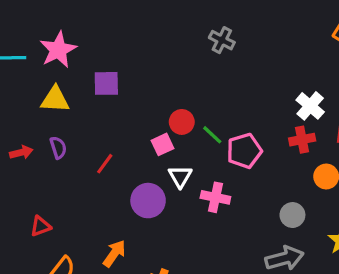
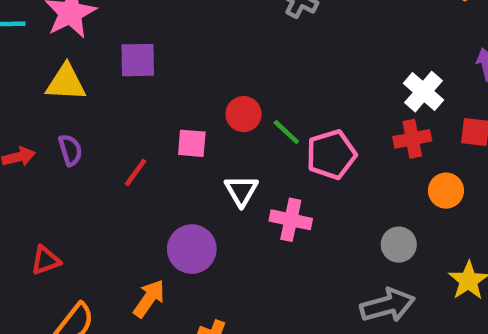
pink square: (162, 144) -> (192, 143), moved, turned 30
purple circle: (148, 201) -> (192, 249), moved

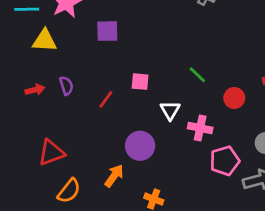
yellow triangle: (66, 83) -> (44, 41), moved
red circle: (244, 114) -> (234, 98), moved
pink pentagon: (331, 155) -> (225, 161), moved
red triangle: (46, 260) -> (51, 153), size x1.5

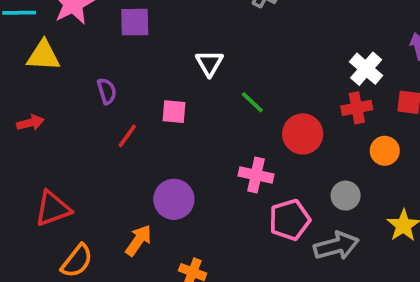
purple square: (107, 31) -> (135, 22), moved
purple semicircle: (66, 86) -> (107, 91), moved
red circle: (234, 98) -> (303, 134), size x1.4
white triangle: (170, 110) -> (209, 63), moved

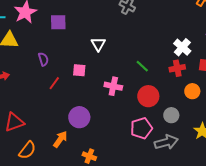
green line: (252, 102) -> (142, 66), moved
red circle: (303, 134) -> (148, 96), moved
pink cross: (256, 175) -> (113, 86), moved

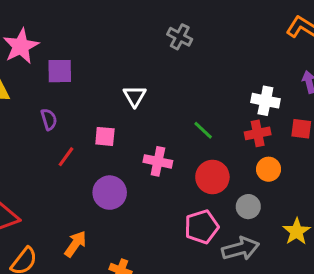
purple square: (58, 22) -> (60, 71), moved
white cross: (182, 47) -> (265, 101), turned -30
orange circle: (192, 91) -> (269, 169), moved
purple circle: (79, 117) -> (110, 193), moved

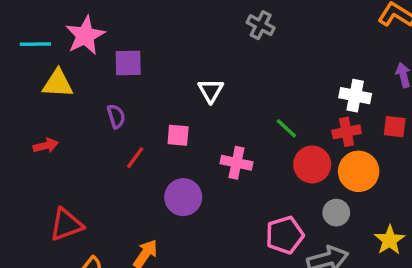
orange circle: (269, 169) -> (359, 171), size x1.5
red circle: (212, 177) -> (312, 164), moved

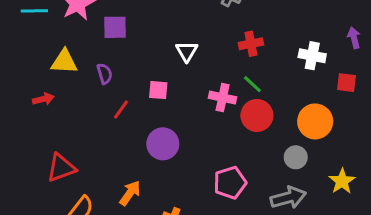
yellow triangle: (58, 84) -> (64, 62), moved
red cross: (347, 132) -> (251, 44), moved
pink cross: (237, 163) -> (223, 98), moved
red circle: (312, 164) -> (257, 115), moved
pink pentagon: (285, 235) -> (230, 183), moved

